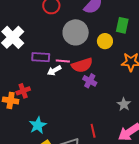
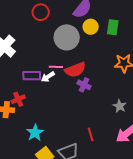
yellow circle: (105, 41) -> (91, 27), moved
purple rectangle: (41, 57) -> (32, 76), moved

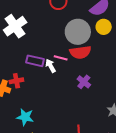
red semicircle: (75, 70) -> (80, 52), moved
white arrow: (48, 77) -> (51, 66), turned 80
cyan star: (35, 133) -> (25, 117), turned 30

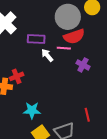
pink line: (61, 58) -> (64, 48), moved
purple rectangle: (35, 61) -> (36, 39), moved

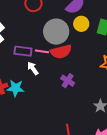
pink line: (64, 48) -> (42, 51), moved
cyan star: (32, 110) -> (16, 88), moved

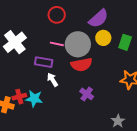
pink line: (42, 51) -> (57, 44), moved

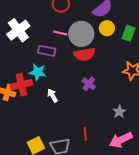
white arrow: (52, 80) -> (53, 96), moved
red cross: (19, 97) -> (21, 85), size x1.5
cyan star: (34, 99) -> (38, 72), moved

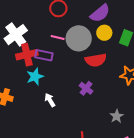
red semicircle: (84, 54) -> (96, 60), moved
cyan star: (38, 72) -> (35, 77), turned -30
red cross: (21, 85) -> (27, 55), moved

